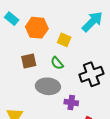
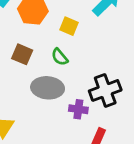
brown square: (29, 61) -> (22, 54), turned 35
black cross: (91, 74) -> (105, 90), moved

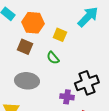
brown square: (22, 54) -> (25, 47), moved
gray ellipse: (48, 88) -> (27, 81), moved

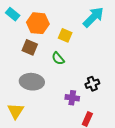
black cross: (87, 83) -> (92, 84), size x0.6

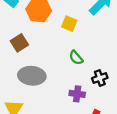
brown square: (30, 47) -> (19, 43), moved, turned 35
green semicircle: (58, 58) -> (76, 58), moved

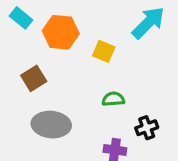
green semicircle: (76, 58) -> (113, 99), turned 126

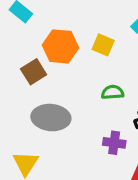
orange hexagon: (61, 32) -> (60, 46), moved

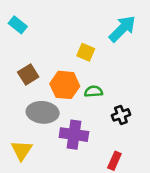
orange hexagon: (60, 46) -> (65, 85), moved
purple cross: (114, 143) -> (74, 135), moved, size x1.5

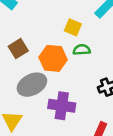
green semicircle: (94, 91) -> (82, 50), moved
gray ellipse: (43, 112) -> (32, 85), turned -32

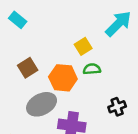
yellow square: (73, 27) -> (83, 46), turned 35

